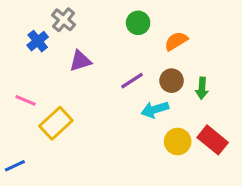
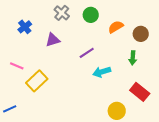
gray cross: (64, 20) -> (62, 13), moved
brown circle: (172, 81) -> (141, 34), moved
yellow circle: (178, 141) -> (117, 111), moved

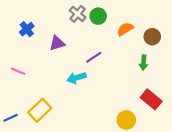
gray cross: (62, 13) -> (78, 14), moved
cyan arrow: (102, 72) -> (77, 78), moved
yellow rectangle: (37, 81) -> (40, 110), moved

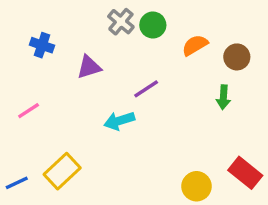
blue cross: (27, 29) -> (42, 45), turned -32
pink line: (18, 71) -> (29, 111), turned -56
red rectangle: (151, 99) -> (245, 173), moved

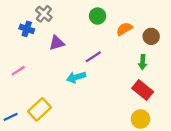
gray cross: (121, 22) -> (44, 14), moved
red rectangle: (245, 173) -> (143, 90), moved
yellow circle: (197, 186) -> (140, 119), moved

